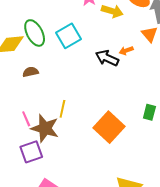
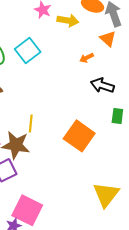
black arrow: (107, 58) -> (102, 85), moved

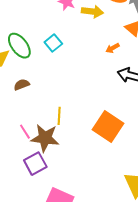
cyan square: (28, 51) -> (53, 43), size x0.7

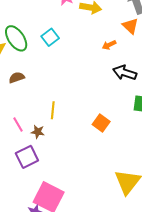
orange square: (108, 126) -> (101, 123), size x0.6
brown star: (45, 138) -> (38, 132), size x0.5

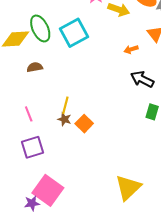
cyan square: (50, 37) -> (74, 33), size x1.6
orange square: (101, 123) -> (84, 124), moved
brown star: (38, 132) -> (64, 119), moved

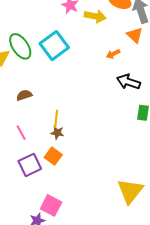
brown semicircle: (35, 67) -> (24, 95), moved
orange square: (84, 124) -> (53, 156), moved
pink square: (48, 190) -> (51, 205), size x0.7

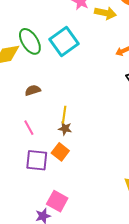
purple square: (30, 165) -> (37, 160), turned 30

